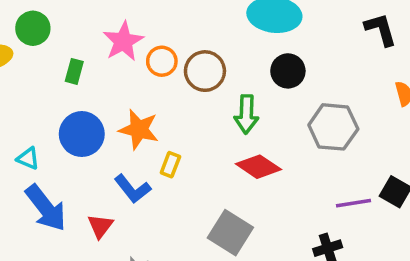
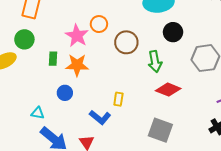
orange circle: (162, 61) -> (99, 24), moved
orange star: (139, 129) -> (77, 65), moved
blue circle: (82, 134) -> (65, 93), size x0.6

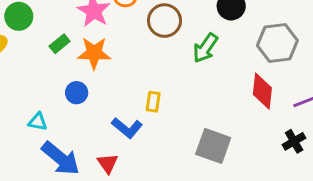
green rectangle: (53, 59) -> (60, 44), turned 48
green arrow: (155, 62) -> (205, 48), turned 45
red diamond: (168, 90) -> (262, 91), moved, turned 75

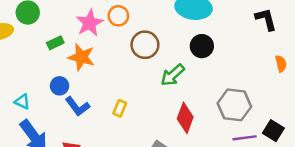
gray hexagon: (277, 43) -> (234, 105), moved
red diamond: (262, 91) -> (185, 118), moved
blue L-shape: (127, 128) -> (77, 106), moved

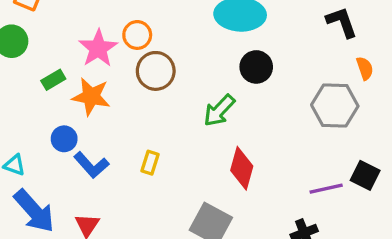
brown circle: (145, 45) -> (156, 71), moved
orange semicircle: (281, 64) -> (365, 68), moved
gray hexagon: (234, 105) -> (335, 105), moved

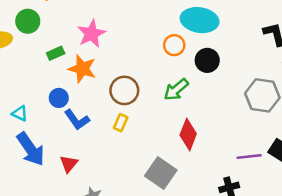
orange circle: (137, 35) -> (174, 45), moved
brown circle: (156, 71) -> (124, 90), moved

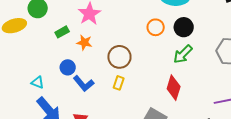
orange circle: (174, 45) -> (156, 27), moved
orange star: (82, 69) -> (84, 42), size x0.7
green arrow: (176, 90) -> (183, 54), moved

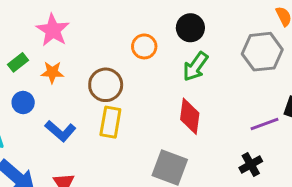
orange circle: (156, 27) -> (144, 46), moved
blue circle: (68, 67) -> (23, 102), moved
yellow rectangle: (119, 83) -> (110, 122), size x1.5

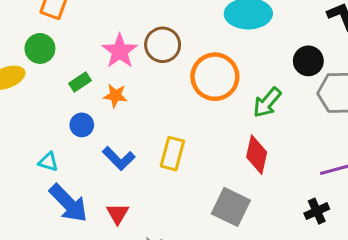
black circle: (190, 28) -> (308, 61), moved
orange circle: (144, 46) -> (215, 77), size x1.8
brown circle: (106, 85) -> (163, 45), moved

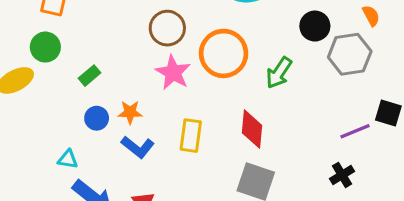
pink star: (120, 51) -> (173, 72), moved
orange star: (115, 96) -> (130, 112), moved
red diamond: (257, 155) -> (252, 129), moved

